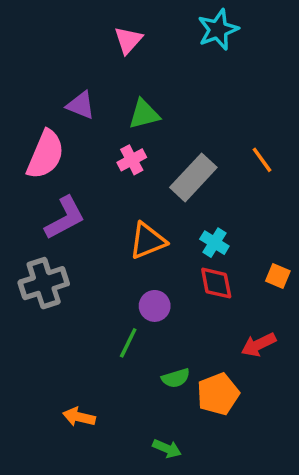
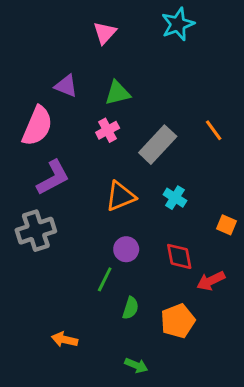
red diamond: (216, 283) -> (179, 256), moved
green semicircle: (176, 378) -> (130, 308), moved, turned -55

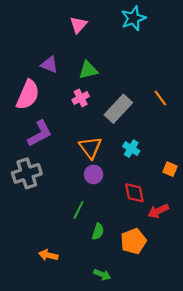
orange triangle: (120, 196) -> (90, 148), turned -45
purple circle: (126, 249) -> (94, 174), moved

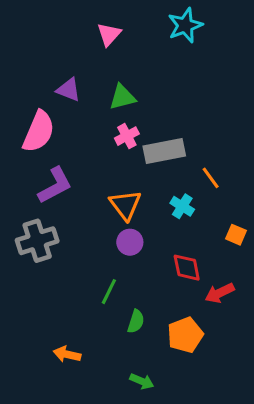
pink cross: (81, 98) -> (127, 136), moved
orange line: (160, 98) -> (211, 178), moved
gray rectangle: (118, 109) -> (164, 151), turned 36

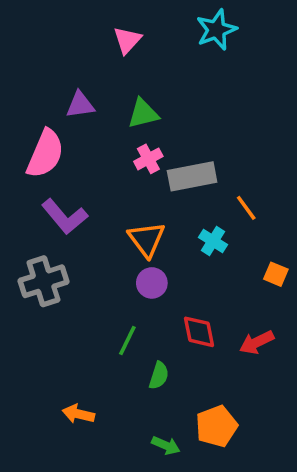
purple triangle: (69, 90) -> (80, 105), turned -30
purple L-shape: (55, 185) -> (64, 217), turned 78
red diamond: (187, 268) -> (199, 332), moved
orange pentagon: (185, 335) -> (216, 426), moved

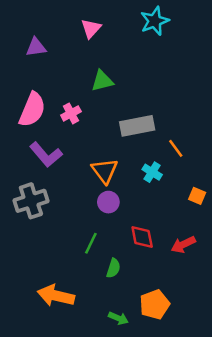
purple triangle: (80, 105) -> (36, 47), moved
pink cross: (148, 159) -> (71, 113), moved
orange arrow: (78, 414) -> (56, 296), size x1.6

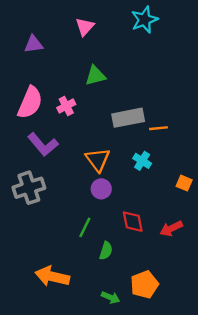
orange line: (176, 148) -> (158, 128), moved, turned -60

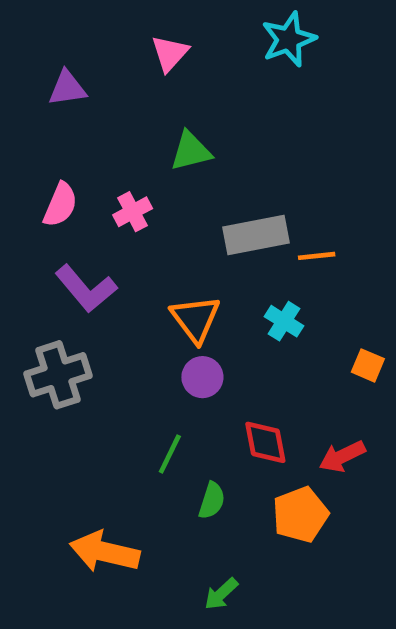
pink semicircle: (30, 103) -> (60, 205), size x0.7
orange pentagon: (144, 285) -> (300, 515), moved
green arrow: (111, 297) -> (221, 594), turned 114

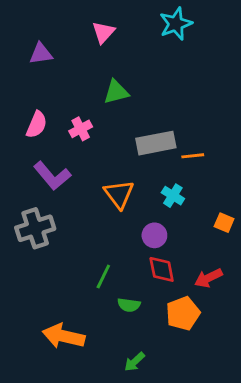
purple circle: (202, 377) -> (154, 235), moved
green semicircle: (212, 501) -> (129, 305), turned 80

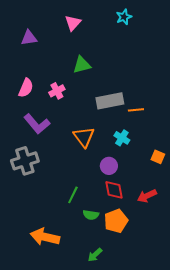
cyan star: (176, 24) -> (124, 17), size x0.7
orange pentagon: (183, 313) -> (116, 221), moved

